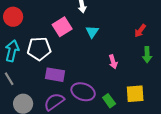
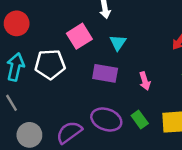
purple rectangle: (55, 75) -> (105, 73), moved
green rectangle: (109, 101) -> (140, 119), moved

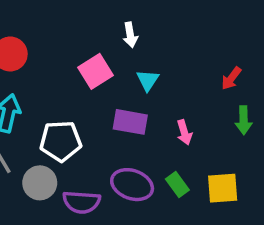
white pentagon: (50, 64) -> (61, 141), moved
purple semicircle: (69, 132) -> (82, 202), turned -140
gray circle: (29, 135) -> (40, 183), moved

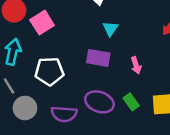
pink square: (95, 71) -> (42, 23), moved
gray circle: (40, 183) -> (25, 108), moved

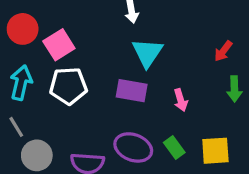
cyan triangle: (110, 29) -> (147, 53), size x1.5
white pentagon: (49, 71) -> (68, 86), moved

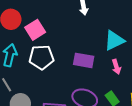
cyan triangle: (147, 53) -> (114, 40), moved, turned 30

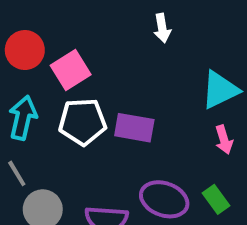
purple rectangle: (84, 60) -> (134, 128), moved

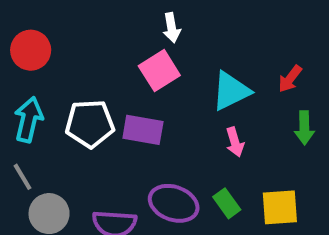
pink square: (71, 70) -> (159, 71), moved

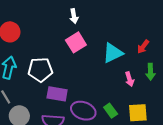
white arrow: (172, 28) -> (74, 16), moved
purple rectangle: (143, 130) -> (57, 94), moved
pink arrow: (235, 142) -> (129, 79), moved

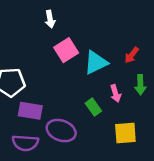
pink square: (76, 42) -> (66, 50), moved
green rectangle: (111, 111) -> (93, 107), moved

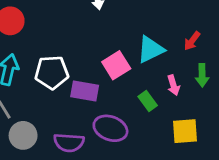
pink square: (66, 50) -> (116, 65), moved
purple rectangle: (30, 111) -> (85, 91), moved

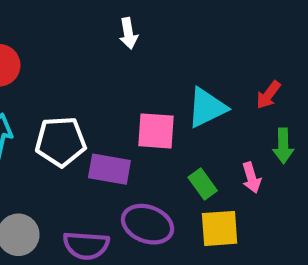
pink square: (116, 65) -> (156, 131), turned 36
pink arrow: (173, 85) -> (251, 178), moved
yellow square: (185, 131) -> (220, 228), moved

